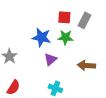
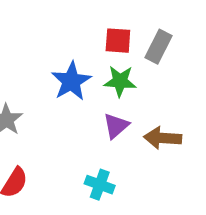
blue star: (41, 37) -> (71, 81), turned 30
purple triangle: (50, 59) -> (116, 126), moved

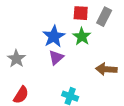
green star: (120, 81) -> (82, 36), turned 30
purple triangle: (116, 126) -> (56, 58), moved

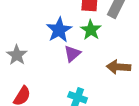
purple triangle: (56, 58) -> (72, 54), moved

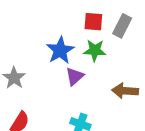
green star: (91, 30) -> (95, 50), turned -30

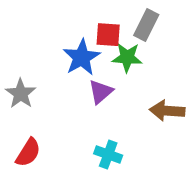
red square: (93, 22) -> (108, 35), moved
gray rectangle: (122, 26) -> (146, 25), moved

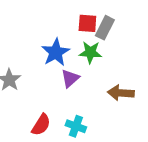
red square: (108, 35) -> (87, 23), moved
red semicircle: (28, 153) -> (41, 125), moved

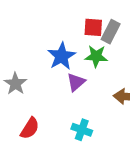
red semicircle: (41, 125) -> (30, 128), moved

